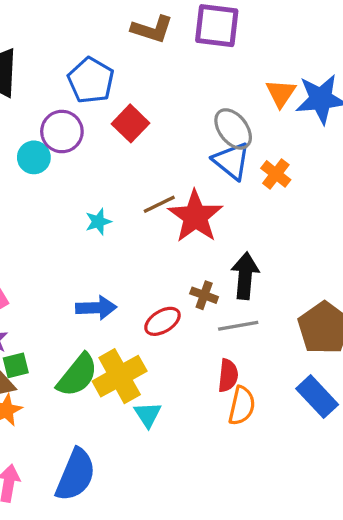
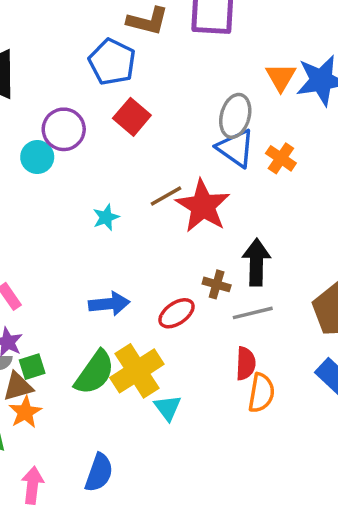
blue pentagon: (91, 80) -> (112, 62), moved
gray ellipse: (233, 129) -> (235, 116), turned 57
blue semicircle: (76, 475) -> (99, 473), size x0.7

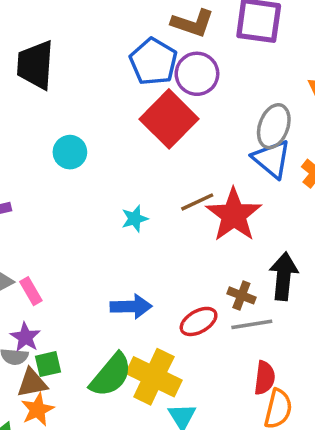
red square: (132, 117) -> (169, 119), size x1.5
purple circle: (64, 129) -> (197, 74), moved
gray line: (253, 313) -> (252, 324), moved
yellow cross: (137, 371) -> (154, 377), turned -36

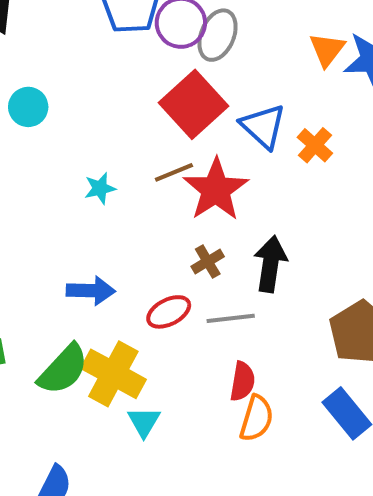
red square: (169, 119) -> (194, 104), moved
gray ellipse: (274, 126) -> (217, 35), moved
brown cross: (241, 295) -> (208, 262), moved, turned 36

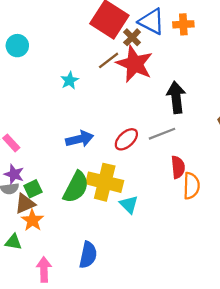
orange cross: (315, 145) -> (183, 24), turned -30
brown cross: (208, 262) -> (132, 37), moved

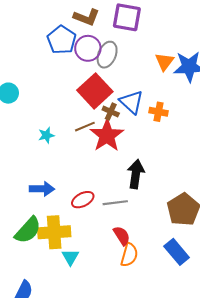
brown cross: (132, 37) -> (111, 112), turned -35
red semicircle: (178, 167) -> (122, 236), turned -42
yellow cross: (105, 182) -> (54, 232), turned -32

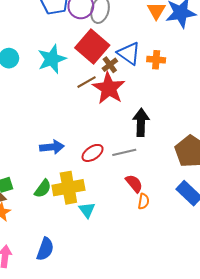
brown cross: (111, 112) -> (110, 65), turned 35
cyan star: (46, 135) -> (52, 59), moved, size x1.8
green semicircle: (28, 230) -> (43, 189), size x0.7
orange semicircle: (129, 255) -> (144, 201), size x0.7

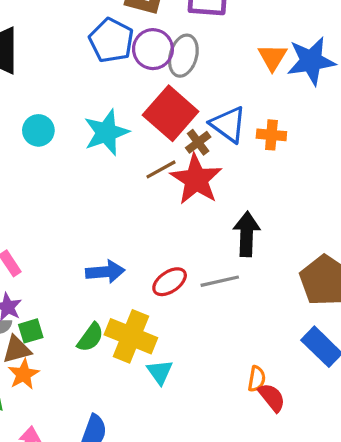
red semicircle: (134, 184) -> (272, 397), moved
yellow cross: (68, 188) -> (131, 336), turned 32
orange semicircle: (144, 201) -> (257, 379), moved

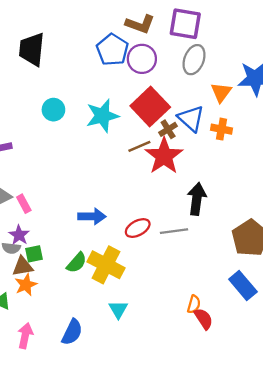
gray ellipse: (183, 56) -> (194, 60), moved
orange triangle: (272, 57) -> (221, 92), moved
cyan triangle: (160, 372) -> (118, 309), moved

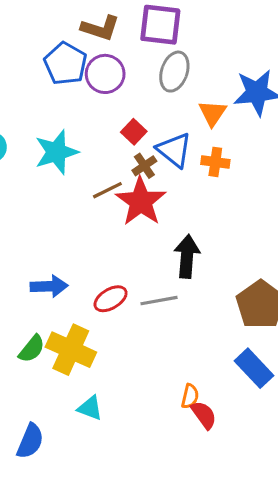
red square: (150, 106) -> (134, 132), moved, size x0.5
cyan triangle: (118, 309) -> (90, 408), turned -36

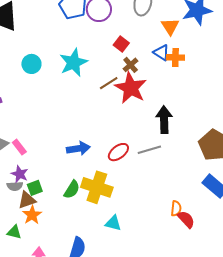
blue triangle: (174, 150) -> (161, 53), moved, size x0.7

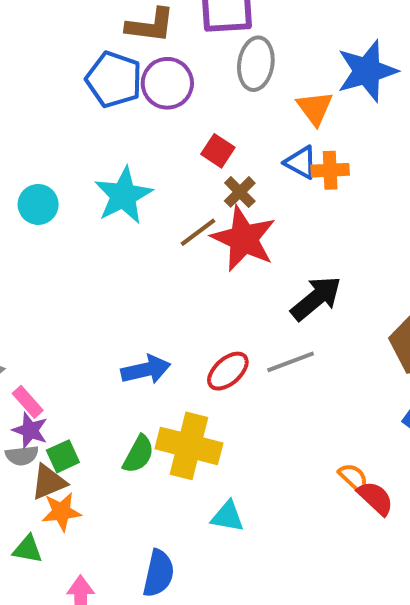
black arrow: (164, 120) -> (316, 298), turned 56
pink rectangle: (19, 147) -> (28, 402), moved
orange semicircle: (176, 208) -> (353, 477), turned -49
orange star: (32, 215) -> (61, 512), turned 30

